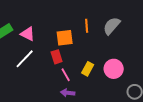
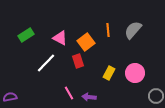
pink triangle: (28, 34) -> (60, 38), moved
orange square: (65, 38) -> (86, 42), turned -30
pink line: (66, 75) -> (69, 93), moved

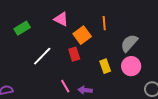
gray semicircle: (133, 30) -> (129, 43), moved
pink triangle: (60, 38) -> (61, 19), moved
yellow rectangle: (109, 73) -> (105, 66), turned -48

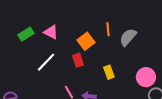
pink triangle: (61, 19) -> (51, 32), moved
gray semicircle: (129, 43) -> (128, 37), moved
pink circle: (131, 66) -> (146, 77), moved

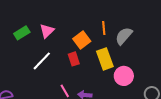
pink triangle: (51, 32) -> (47, 31), turned 49
yellow rectangle: (109, 72) -> (105, 59), moved, size x1.5
pink circle: (146, 77) -> (124, 76), moved

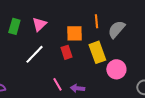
green rectangle: (22, 33) -> (14, 26), turned -42
orange square: (82, 40) -> (74, 33), turned 36

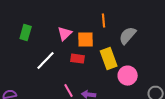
orange line: (96, 21) -> (104, 21), moved
pink triangle: (39, 24) -> (65, 34), moved
red rectangle: (66, 52) -> (78, 59), turned -64

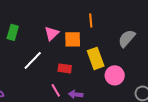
gray semicircle: (128, 36) -> (127, 38), moved
red rectangle: (78, 59) -> (65, 68), moved

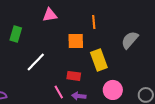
pink triangle: (52, 33) -> (50, 15), moved, turned 35
red rectangle: (65, 68) -> (74, 76), moved
pink circle: (115, 75) -> (113, 90), moved

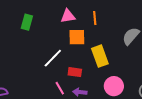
pink triangle: (50, 15) -> (68, 16), moved
green rectangle: (16, 34) -> (27, 22), moved
white line: (36, 62) -> (53, 58), moved

